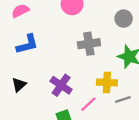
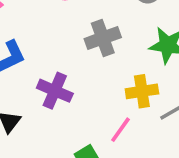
purple cross: (61, 85) -> (55, 91), moved

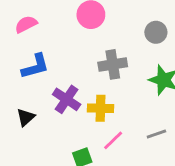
yellow cross: (142, 91) -> (101, 108), moved

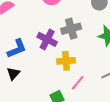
blue L-shape: (35, 66) -> (17, 49), moved
purple cross: (67, 99) -> (47, 39), moved

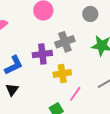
purple cross: (47, 39) -> (42, 54), turned -30

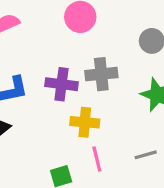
pink line: (75, 94) -> (97, 159), turned -63

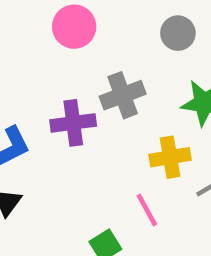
yellow cross: (85, 122) -> (170, 157), moved

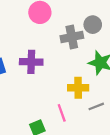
gray cross: (123, 95) -> (72, 37), moved

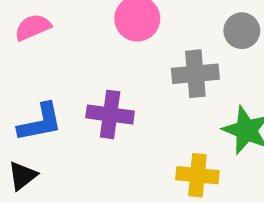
gray circle: (93, 25) -> (242, 31), moved

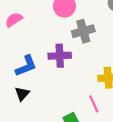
gray cross: (195, 74) -> (83, 31), moved

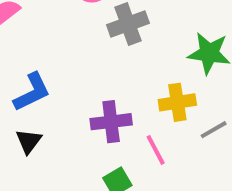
purple cross: (60, 56) -> (111, 122), moved

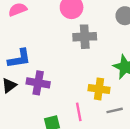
purple cross: (111, 122) -> (38, 83), moved

